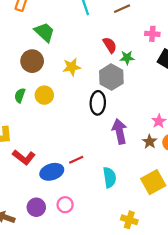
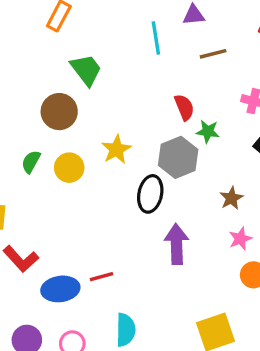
yellow star: (72, 67) -> (116, 149), moved, turned -30
brown star: (150, 142) -> (231, 198), moved
cyan semicircle: (109, 177) -> (126, 330), moved

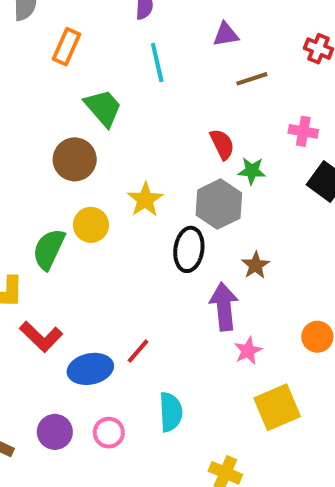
cyan line: (156, 38) -> (157, 63), moved
green semicircle: (31, 162) -> (49, 249), moved, size x1.5
brown star: (231, 198) -> (256, 265), moved
pink star: (240, 239) -> (248, 351), moved
red line: (102, 277) -> (138, 351), turned -30

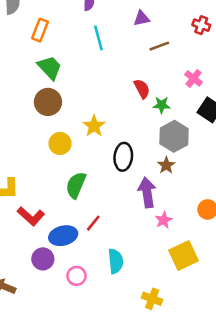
green trapezoid: (103, 108) -> (50, 68), moved
pink cross: (303, 131) -> (194, 78), turned 30
gray hexagon: (219, 204) -> (174, 136), moved
green semicircle: (49, 249) -> (76, 185), moved
purple circle: (55, 432) -> (43, 259), moved

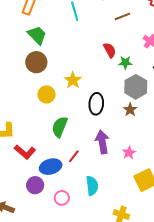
purple arrow: (147, 192) -> (102, 142), moved

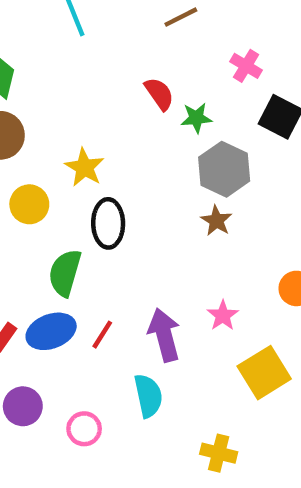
black ellipse: (96, 104) -> (108, 223), moved
purple arrow: (102, 142) -> (164, 335), moved
blue ellipse: (51, 167) -> (51, 331), moved

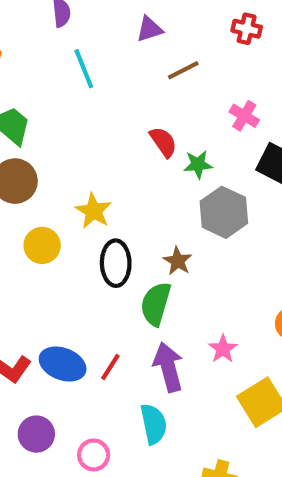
brown star: (216, 221) -> (178, 261), moved
green semicircle: (65, 273) -> (156, 304), moved
blue ellipse: (51, 331) -> (63, 364), turned 42

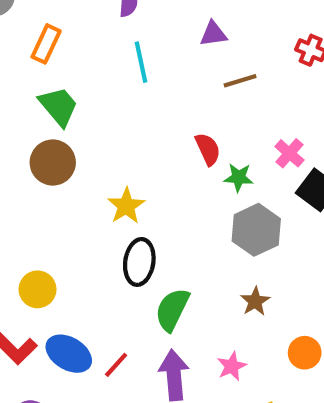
pink cross: (244, 116) -> (289, 153), moved
yellow circle: (42, 245) -> (38, 289), moved
brown star: (178, 261) -> (255, 301), moved

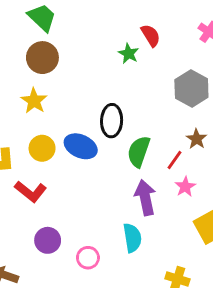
green star: (239, 177) -> (129, 54), moved, turned 30
yellow star: (126, 206) -> (34, 101), moved
blue ellipse: (69, 354) -> (81, 146), moved
red line: (116, 365) -> (174, 160), moved

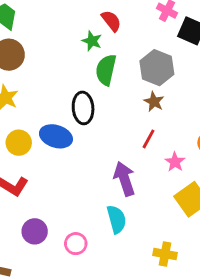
brown star: (197, 139) -> (154, 102), moved
green semicircle: (139, 152) -> (106, 70), moved
pink star: (185, 187) -> (175, 162), moved

